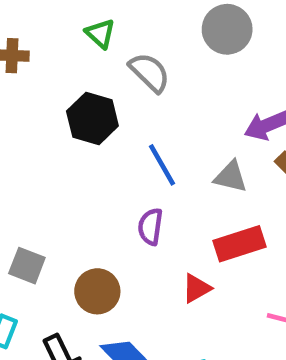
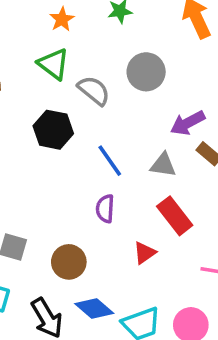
gray circle: (227, 29) -> (146, 72), moved
green triangle: (100, 34) -> (53, 64), size x1.4
red rectangle: (240, 244) -> (175, 216), turned 75

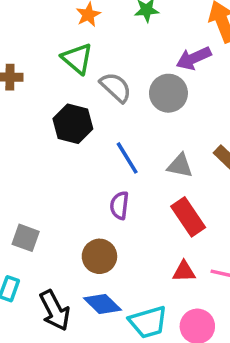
gray circle: (146, 72) -> (168, 93), moved
purple arrow: (188, 123) -> (194, 58), moved
red triangle: (145, 253) -> (184, 271), moved, turned 30
brown circle: (69, 262) -> (99, 256), moved

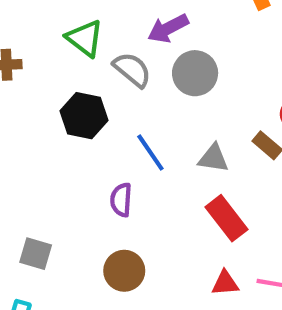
purple arrow: (194, 58) -> (168, 28), moved
purple semicircle: (119, 205) -> (121, 200), moved

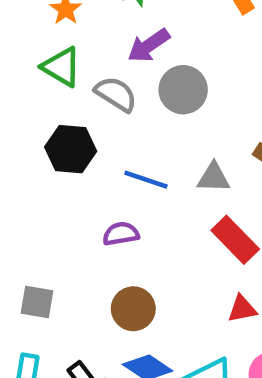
blue line: (150, 153) -> (146, 180), turned -30
purple semicircle: (121, 200) -> (121, 234), turned 84

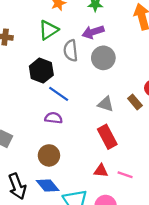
green triangle: (61, 67) -> (48, 30), turned 40
gray semicircle: (116, 94) -> (71, 51), turned -145
blue line: (146, 180) -> (59, 94), moved

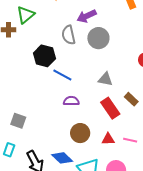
green triangle: (48, 30) -> (26, 15), moved
brown rectangle: (135, 102) -> (131, 99), moved
purple semicircle: (54, 118) -> (71, 101), moved
brown circle: (49, 155) -> (80, 133), moved

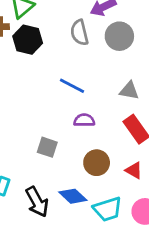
black hexagon: (44, 56) -> (28, 40), moved
gray square: (18, 121) -> (47, 147), moved
red triangle: (108, 139) -> (134, 170), turned 32

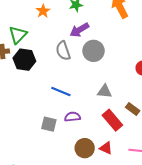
gray square: (47, 147) -> (49, 124), moved
red triangle: (134, 170) -> (106, 148), moved

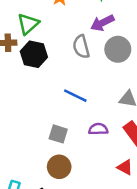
purple semicircle: (72, 117) -> (98, 129), moved
brown circle: (85, 148) -> (59, 167), moved

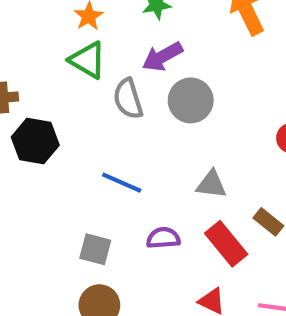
green triangle: (28, 24) -> (88, 60), moved, turned -45
black hexagon: (34, 54) -> (35, 141), moved

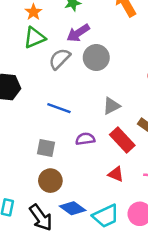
green triangle: (88, 60) -> (35, 38), turned -50
gray semicircle: (128, 99) -> (60, 59), turned 65
gray triangle: (211, 184) -> (111, 106), turned -30

